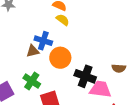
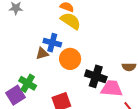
yellow semicircle: (63, 20) -> (71, 21), size x1.5
green cross: (32, 81) -> (28, 83), moved

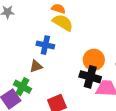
brown triangle: (42, 53) -> (36, 66), moved
orange circle: (70, 59) -> (94, 60), moved

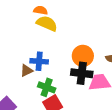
blue cross: (45, 45) -> (39, 61), moved
green cross: (22, 87) -> (47, 87), moved

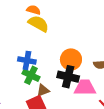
brown triangle: (26, 71) -> (43, 90), moved
green cross: (47, 87) -> (31, 75), moved

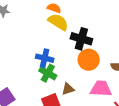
black cross: (68, 77) -> (81, 39), moved
brown triangle: (43, 90) -> (68, 89), moved

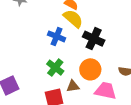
blue cross: (45, 58) -> (57, 36), moved
orange circle: (89, 60) -> (90, 69), moved

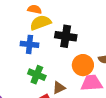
yellow semicircle: (73, 19) -> (41, 23), turned -45
orange circle: (90, 69) -> (83, 65), moved

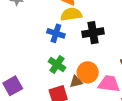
black cross: (66, 36) -> (93, 33), turned -30
orange circle: (83, 65) -> (88, 72), moved

